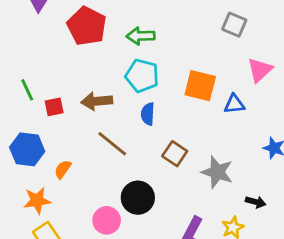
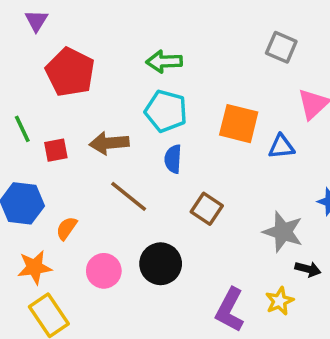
red pentagon: (87, 26) -> (70, 72), moved
gray star: (217, 172) -> (283, 232), moved
pink circle: (107, 220) -> (104, 271), moved

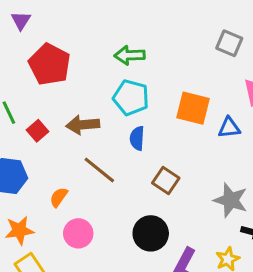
red square: (56, 150) -> (37, 131), turned -30
orange semicircle: (67, 228) -> (59, 197), moved
black circle: (161, 264) -> (151, 233), moved

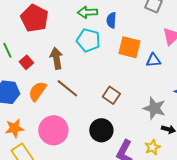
brown arrow: (83, 125) -> (56, 58), turned 85
blue semicircle: (137, 138) -> (111, 20), moved
orange semicircle: (59, 197) -> (37, 91), moved, size x1.5
pink circle: (78, 233) -> (53, 130), size x1.5

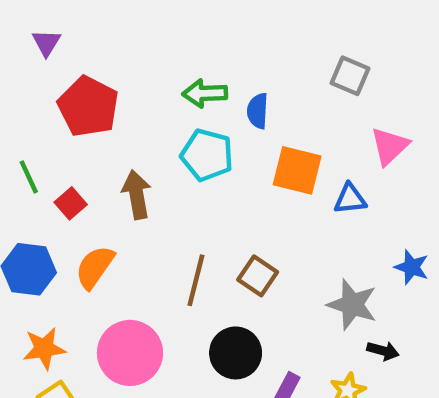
brown line: (67, 88) -> (196, 280), moved, turned 65

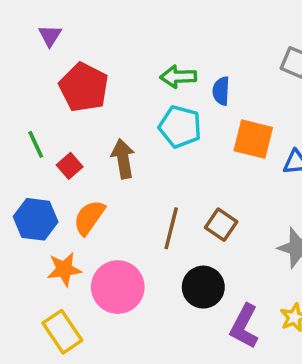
orange star: (44, 349) -> (64, 269), moved

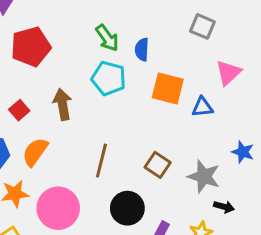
green arrow: (178, 77) -> (107, 38), turned -124
red pentagon: (84, 87) -> (31, 47), turned 30
brown square: (221, 225) -> (158, 165), moved

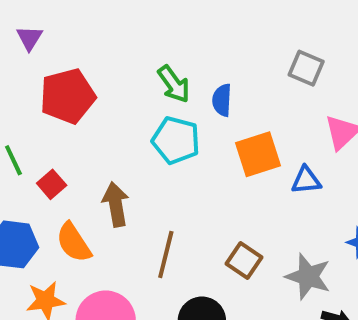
orange square: (168, 88) -> (258, 154), turned -32
brown arrow: (62, 104) -> (116, 204), moved
orange semicircle: (35, 152) -> (74, 242), turned -68

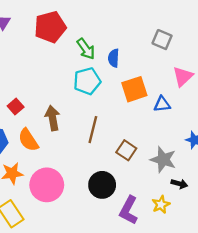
red pentagon: (68, 96) -> (50, 27), moved
cyan pentagon: (176, 140) -> (87, 81), turned -30
brown line: (166, 254) -> (93, 130), moved

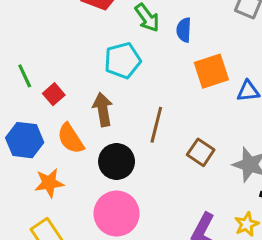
cyan pentagon: (87, 81) -> (123, 60), moved
pink circle: (47, 185) -> (117, 214), moved
black circle: (102, 185) -> (117, 162), moved

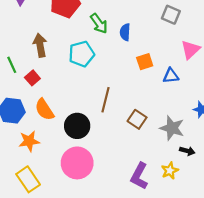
orange square: (211, 71) -> (145, 62), size x0.7
brown arrow: (103, 109) -> (40, 45), moved

